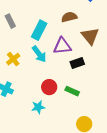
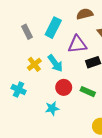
gray rectangle: (10, 21) -> (27, 32), moved
cyan arrow: (39, 54) -> (55, 63), moved
yellow cross: (13, 59) -> (34, 64), moved

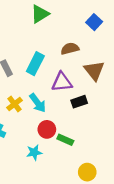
green rectangle: (88, 92) -> (65, 140), moved

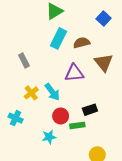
cyan rectangle: (35, 64) -> (59, 38), moved
black rectangle: (79, 102) -> (90, 110), moved
green rectangle: (65, 140) -> (77, 125), turned -32

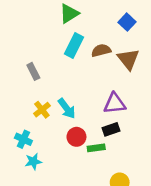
brown triangle: (104, 63) -> (128, 59), moved
purple triangle: (74, 73) -> (115, 104), moved
cyan star: (49, 137) -> (33, 161), moved

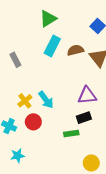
gray rectangle: (33, 71) -> (15, 60), moved
red circle: (76, 137) -> (33, 122), moved
cyan star: (33, 161) -> (18, 156), moved

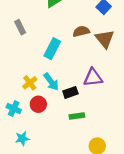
cyan rectangle: (52, 46) -> (52, 49), moved
gray rectangle: (15, 60) -> (20, 27), moved
black rectangle: (84, 118) -> (70, 92), moved

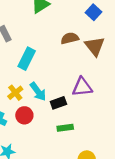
cyan rectangle: (52, 49) -> (27, 59), moved

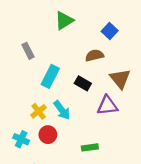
blue square: (94, 12) -> (110, 31), moved
brown triangle: (95, 46) -> (120, 79), moved
black rectangle: (58, 103) -> (83, 83), moved, turned 49

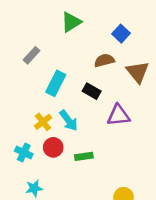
gray rectangle: (28, 51) -> (31, 55), turned 70
brown triangle: (120, 79) -> (138, 72), moved
green rectangle: (90, 147) -> (84, 156), moved

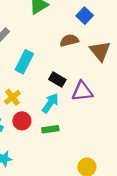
black rectangle: (92, 91) -> (57, 79), moved
cyan arrow: (69, 121) -> (50, 103), moved, turned -108

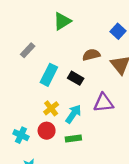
blue square: (85, 16) -> (118, 31), moved
black rectangle: (57, 79) -> (76, 78), moved
yellow cross: (12, 97) -> (51, 108), moved

